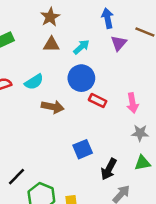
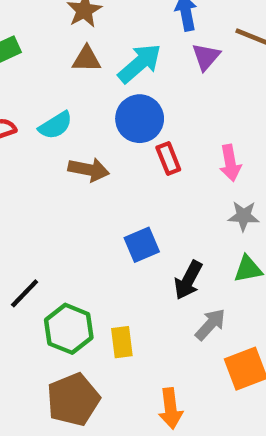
cyan arrow: (81, 47) -> (140, 63), size x1.5
red rectangle: (98, 101) -> (168, 159), turned 42

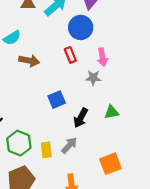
blue circle: (140, 119) -> (81, 27), moved
gray star: (244, 216) -> (93, 78), moved
gray arrow: (210, 324) -> (69, 145), moved

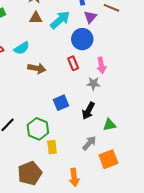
green triangle: (112, 112) -> (109, 125), moved
black arrow: (81, 118) -> (88, 111), moved
green hexagon: (19, 143) -> (38, 129), moved
gray arrow: (69, 145) -> (89, 143), moved

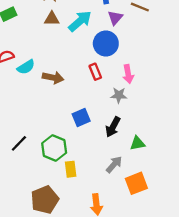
cyan semicircle: (22, 48) -> (26, 67), moved

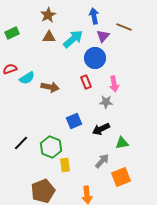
black arrow: (113, 127) -> (101, 129), turned 36

